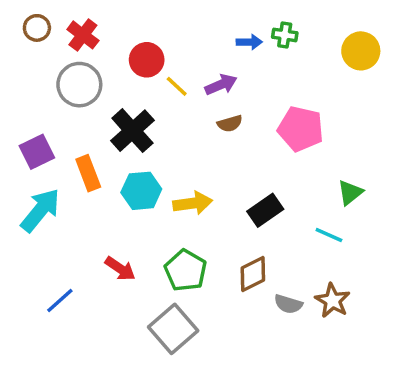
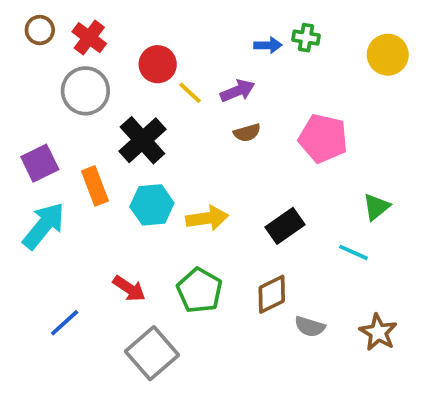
brown star: (332, 301) -> (378, 332), moved
gray square: (173, 329) -> (152, 353), moved

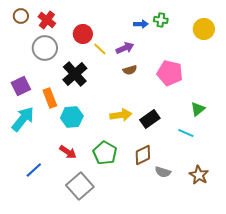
cyan hexagon: (152, 205) -> (72, 117), moved
yellow arrow: (207, 218) -> (121, 115), moved

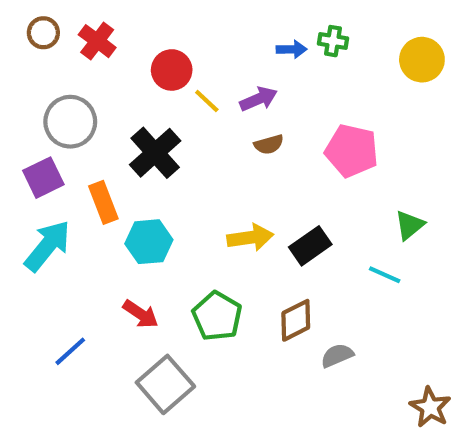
gray circle: (45, 48) -> (70, 122), moved
gray semicircle: (163, 172) -> (337, 355), turned 140
brown star: (199, 175) -> (430, 407), moved

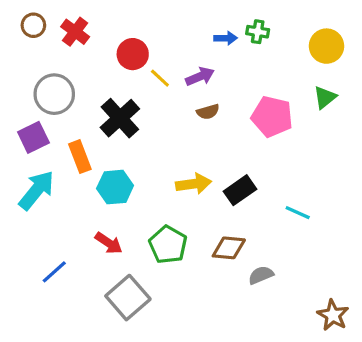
green triangle: (410, 225) -> (325, 97), moved
brown diamond: (296, 320) -> (229, 248), turned 32

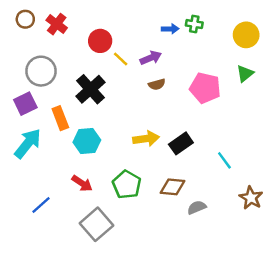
cyan line: (298, 213) -> (224, 160), turned 30
brown star: (333, 315) -> (251, 198), moved

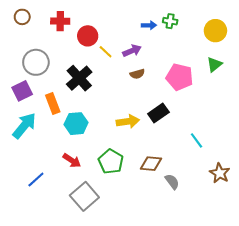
red cross: (57, 24) -> (60, 21), moved, turned -36
black rectangle: (181, 143) -> (158, 113), moved
gray semicircle: (197, 207) -> (172, 182), turned 77

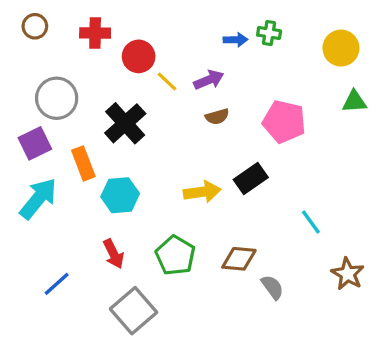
green triangle: (214, 64) -> (354, 102), moved, turned 35
red arrow: (72, 161) -> (113, 254), turned 30

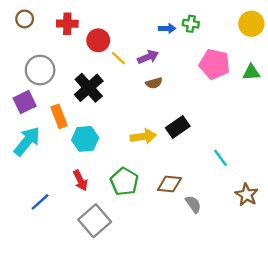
yellow circle: (341, 48) -> (251, 24), moved
pink pentagon: (284, 122) -> (215, 64), moved

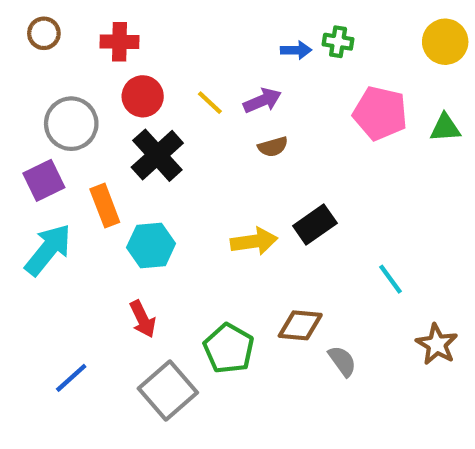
red circle: (98, 40) -> (143, 96), moved
green pentagon: (124, 182) -> (229, 348), moved
blue line: (40, 202) -> (71, 378), moved

